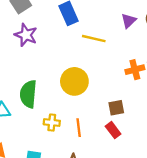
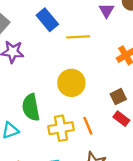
yellow cross: (52, 123) -> (61, 128), size x1.5

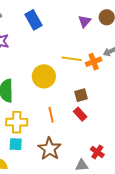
yellow line: (78, 37) -> (72, 59), moved
yellow cross: (61, 128) -> (17, 122), moved

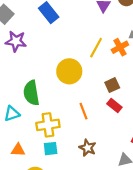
yellow line: (72, 59) -> (96, 48), turned -60
brown star: (49, 149) -> (88, 148), size x0.7

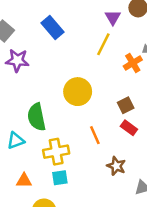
yellow line: (96, 48) -> (103, 44), moved
brown star: (88, 148) -> (116, 166), moved

